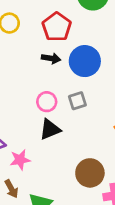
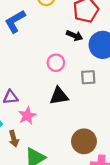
pink circle: (47, 102) -> (56, 63), moved
pink star: (20, 160) -> (27, 116), turned -30

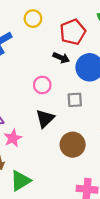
black triangle: (59, 96) -> (45, 119), turned -36
brown circle: (84, 141) -> (73, 145), moved

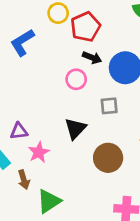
red pentagon: (73, 32) -> (86, 27), moved
pink circle: (42, 85) -> (76, 79), moved

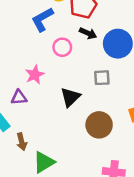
blue L-shape: (22, 42) -> (42, 19), moved
pink circle: (76, 79) -> (62, 47), moved
pink star: (39, 152) -> (35, 75), moved

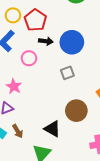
black triangle: (70, 97) -> (52, 129), moved, turned -30
brown arrow: (22, 142) -> (18, 131), moved

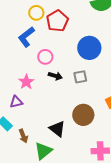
black arrow: (46, 41) -> (55, 76), moved
brown arrow: (18, 131) -> (23, 136), moved

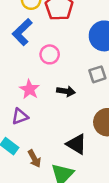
black arrow: (55, 76) -> (66, 91), moved

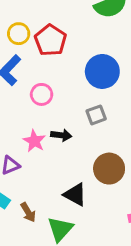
pink star: (29, 89) -> (34, 141), moved

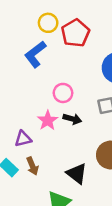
pink circle: (42, 94) -> (63, 93), moved
brown arrow: (28, 212) -> (32, 166), moved

